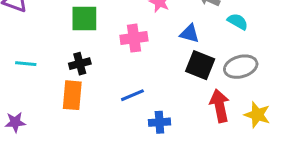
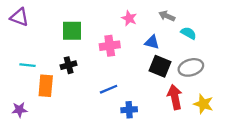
orange rectangle: (72, 95) -> (46, 86), moved

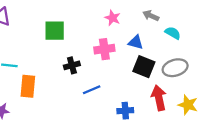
pink cross: (110, 46) -> (104, 49), moved
black cross: (69, 65) -> (72, 65), moved
blue cross: (129, 110) -> (125, 111), moved

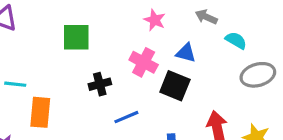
pink cross: (104, 49) -> (144, 62), turned 36
black square: (144, 67) -> (175, 86), moved
gray ellipse: (175, 68) -> (258, 75), moved

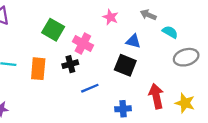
green square: (76, 37) -> (53, 30), turned 30
pink cross: (144, 62) -> (83, 43), moved
orange rectangle: (40, 112) -> (38, 69), moved

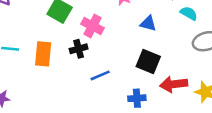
black square: (125, 65) -> (148, 61), moved
red arrow: (156, 96) -> (174, 84), turned -85

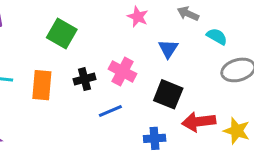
blue triangle: (148, 23) -> (168, 49), turned 48
pink cross: (93, 26) -> (123, 71), moved

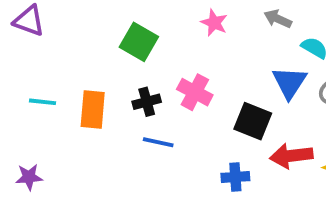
green square: (62, 33) -> (139, 42), moved
blue triangle: (168, 49) -> (289, 82), moved, size x1.4
blue line: (110, 111) -> (158, 142), moved, turned 35

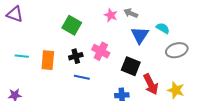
gray arrow: (278, 19) -> (131, 13), moved
blue triangle: (289, 82) -> (140, 35), moved
red arrow: (291, 156) -> (151, 84), turned -110

